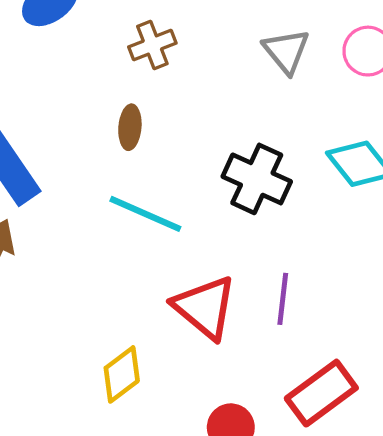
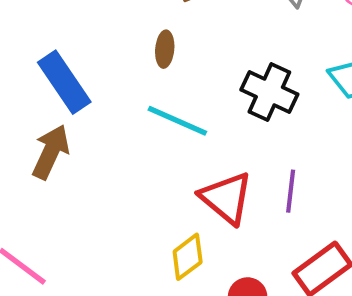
yellow diamond: (122, 374) -> (188, 257), moved

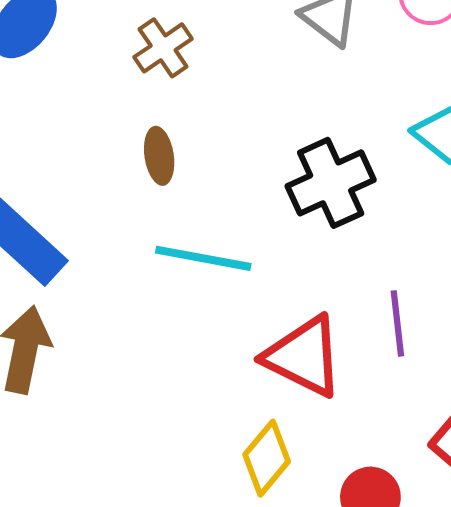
black cross: (269, 92) -> (331, 183), turned -36

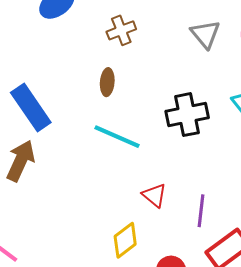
purple line: (397, 323) -> (201, 211), moved
red triangle: (304, 356) -> (155, 195), size x0.6

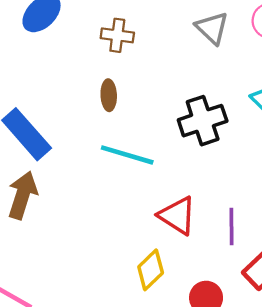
brown cross: (121, 30) -> (117, 35), turned 36
red triangle: (155, 195) -> (177, 216), size x1.4

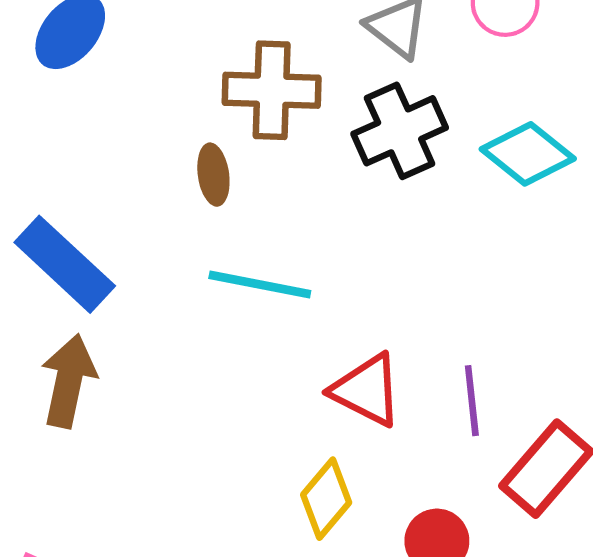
brown cross: (117, 35) -> (272, 90), moved, size x1.5
black cross: (203, 121) -> (400, 131), moved

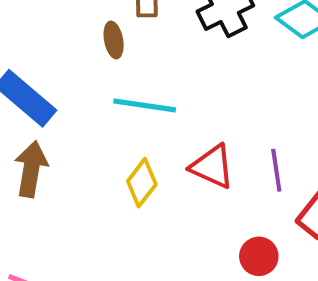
yellow diamond: (326, 499) -> (142, 183), moved

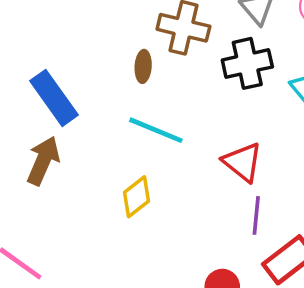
red triangle: (212, 167) -> (243, 162), moved

